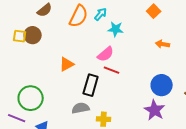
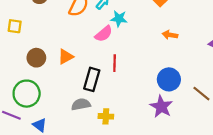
brown circle: (33, 35) -> (36, 58), moved
pink semicircle: (106, 54) -> (104, 34), moved
red line: (112, 70) -> (115, 63), turned 70

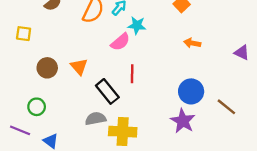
orange triangle: (66, 57) -> (79, 67), turned -42
black rectangle: (92, 79) -> (107, 91), turned -55
green circle: (27, 94) -> (37, 107), size x0.6
yellow cross: (106, 116) -> (123, 132), size x1.6

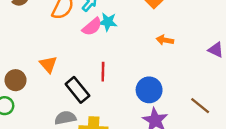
pink semicircle: (120, 42) -> (92, 27), moved
brown circle: (47, 68) -> (16, 80), moved
blue circle: (191, 91) -> (149, 90), moved

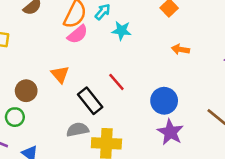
pink semicircle: (92, 27) -> (78, 34), moved
red line: (103, 72) -> (116, 82), turned -42

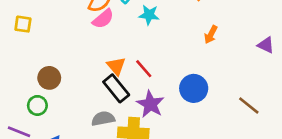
orange arrow: (180, 49) -> (211, 35), turned -72
orange triangle: (60, 74) -> (116, 66), moved
purple star: (170, 132) -> (150, 104), moved

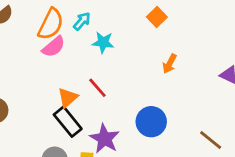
orange triangle: (116, 66) -> (68, 98), turned 30
red line: (144, 69) -> (97, 88), moved

